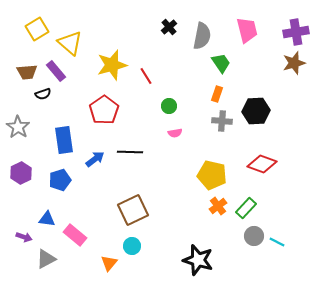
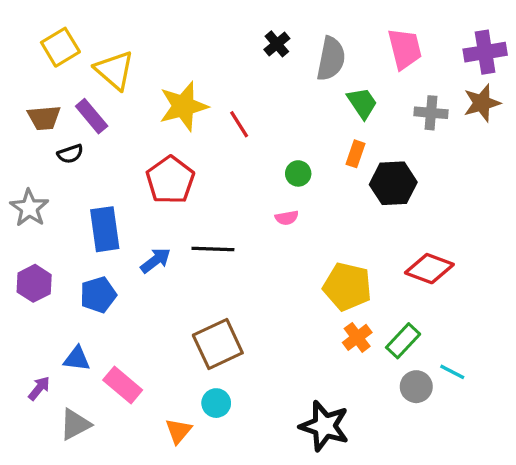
green circle: (169, 106) -> (298, 173), moved
black hexagon: (256, 111) -> (393, 183), moved
gray cross: (222, 121) -> (431, 113), moved
purple arrow: (24, 237) -> (39, 388), turned -70
cyan line: (277, 242) -> (452, 372), moved

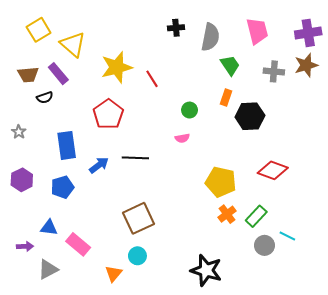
black cross: (277, 44) -> (176, 28), turned 35
gray star: (29, 208) -> (19, 132), size x0.6
purple arrow: (39, 388) -> (25, 246), turned 49

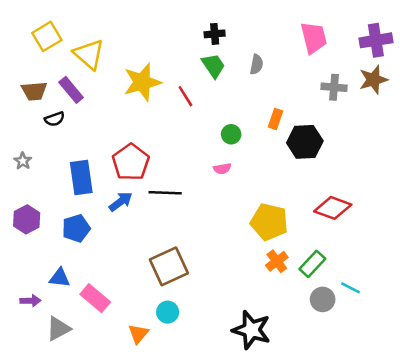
gray semicircle: (210, 37) -> (257, 64), moved, size x0.6
green trapezoid: (230, 65) -> (213, 66), moved
red pentagon: (108, 114) -> (131, 162), moved

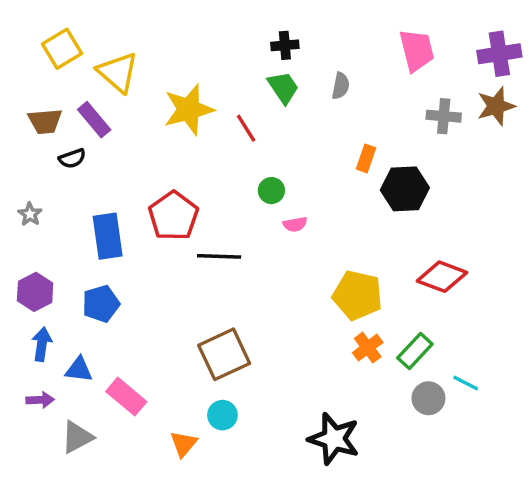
green circle: (231, 134) -> (271, 191), moved
blue arrow: (121, 202) -> (42, 344), moved, turned -45

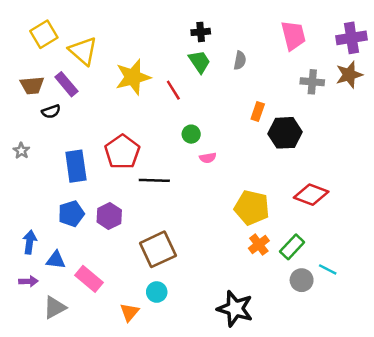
purple hexagon: (35, 292) -> (109, 216), moved

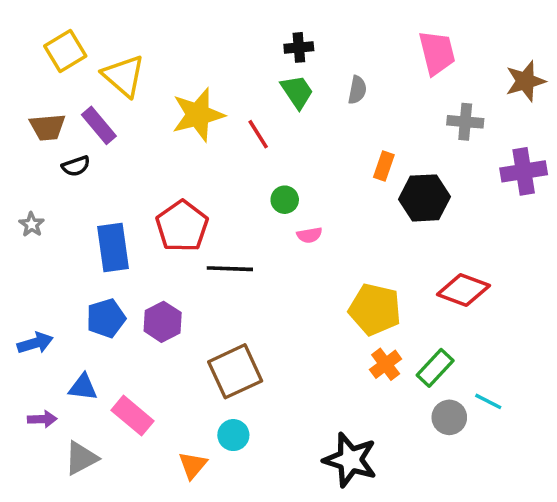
purple cross: (351, 38) -> (524, 171), moved
brown star: (349, 75) -> (525, 81), moved
blue arrow: (30, 242) -> (35, 343), moved, turned 65

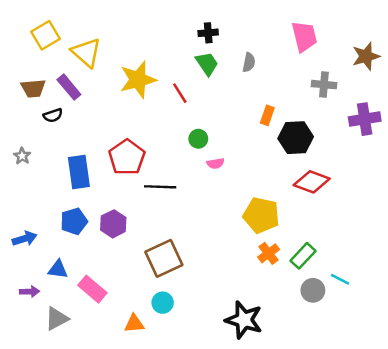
red diamond: (463, 290) -> (312, 182), moved
orange triangle: (193, 465) -> (134, 324), turned 45

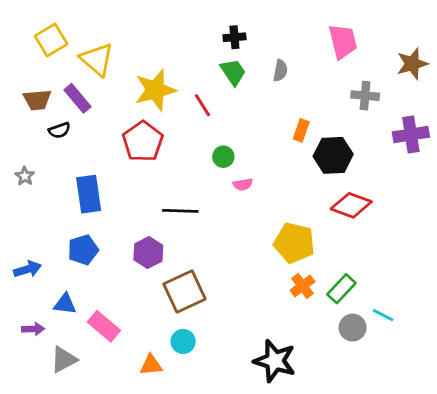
red pentagon: (127, 157) -> (143, 141), moved
purple hexagon: (113, 224) -> (148, 253), moved

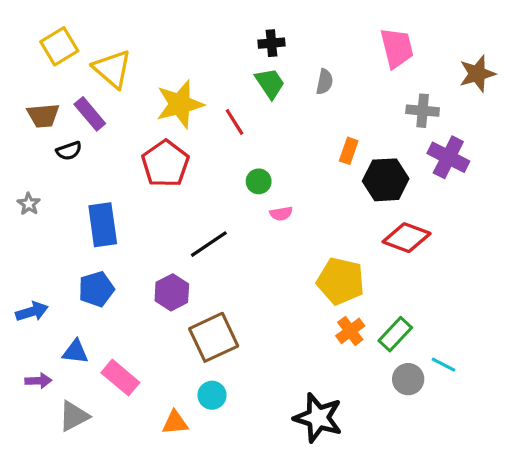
purple cross: (411, 134) -> (448, 157), moved, turned 36
black line: (180, 211) -> (209, 244), turned -36

